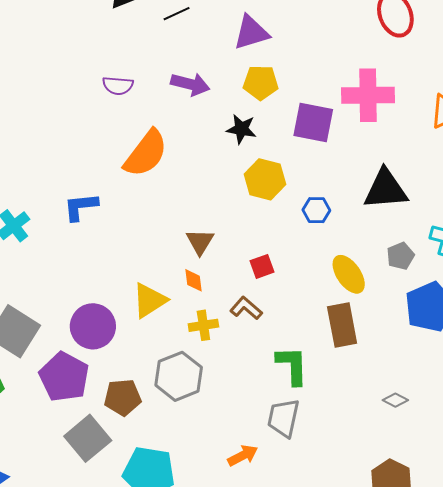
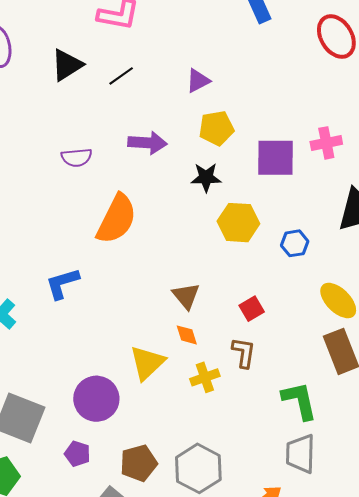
purple triangle: (251, 32) -> (198, 81), size x0.7
pink cross: (368, 95) -> (326, 143), moved, size x0.6
brown L-shape: (246, 308) -> (244, 353), turned 68
gray hexagon: (179, 376) -> (198, 468), moved
purple pentagon: (64, 377) -> (77, 454), size x0.5

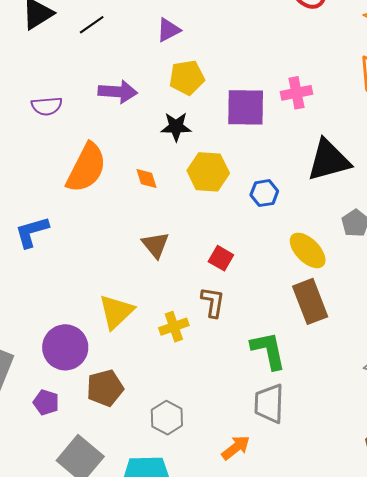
red square: (252, 309) -> (221, 258), turned -30
orange diamond: (187, 335) -> (147, 178), moved
brown pentagon: (139, 463) -> (105, 388), moved
gray hexagon: (198, 468) -> (167, 418), size x0.7

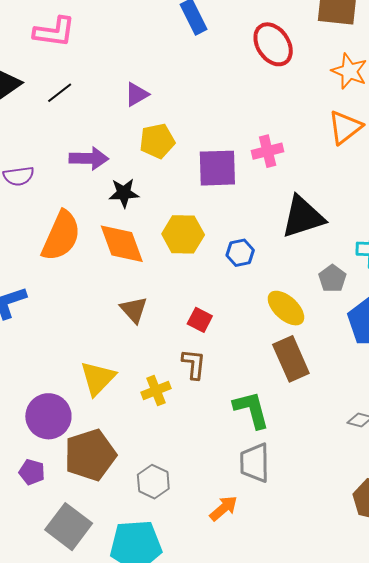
black star: (176, 127) -> (124, 193), moved
orange diamond: (147, 178) -> (122, 244), size x2.0
brown pentagon: (105, 388) -> (90, 455), size x1.4

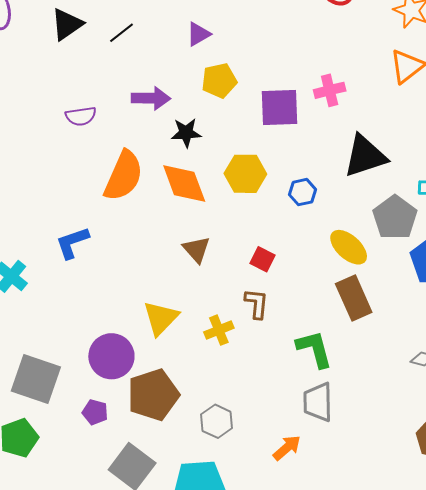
gray pentagon: (332, 278) -> (395, 217), size x1.6

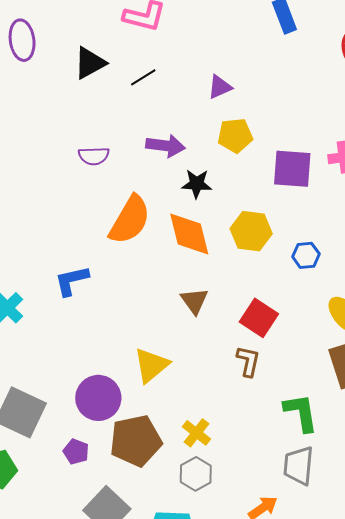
red square: (262, 259) -> (259, 318), size x1.5
yellow cross: (219, 330) -> (196, 433), moved, turned -36

